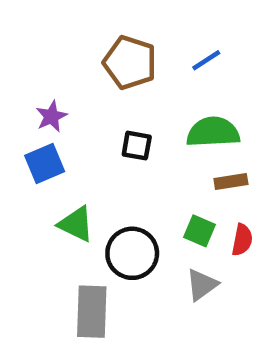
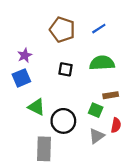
brown rectangle: (231, 181) -> (111, 95), moved
red semicircle: (242, 240) -> (116, 125), moved

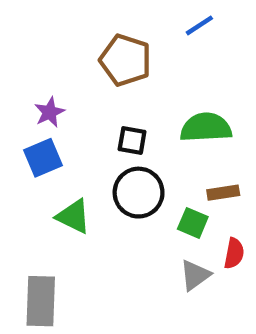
blue line: (99, 29) -> (199, 25), moved
black circle: (63, 121) -> (139, 193), moved
gray rectangle: (44, 149) -> (41, 301), moved

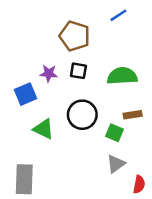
purple star: (50, 112) -> (49, 73), moved, turned 30
black square: (132, 140) -> (78, 71), moved
red semicircle: (234, 253) -> (139, 184), moved

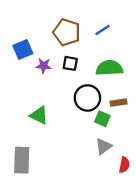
blue line: (118, 15) -> (102, 30), moved
blue square: (25, 94) -> (23, 50), moved
black circle: (82, 115) -> (87, 98), moved

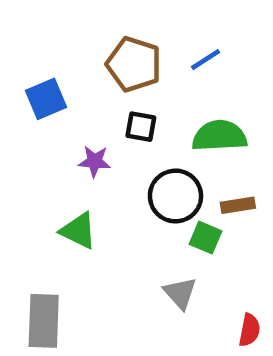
purple star: (44, 66) -> (95, 161), moved
gray triangle: (104, 146) -> (180, 293), moved, turned -36

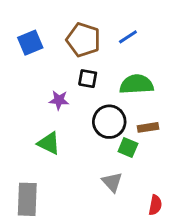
blue square: (46, 99) -> (30, 43), moved

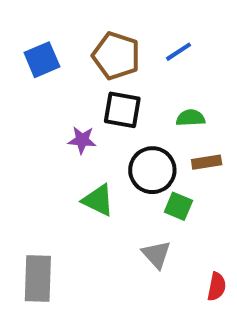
black square: (88, 79) -> (122, 110), size x1.4
green semicircle: (137, 84) -> (190, 118), size x0.6
brown rectangle: (148, 127) -> (207, 162), moved
green triangle: (49, 143) -> (98, 200), moved

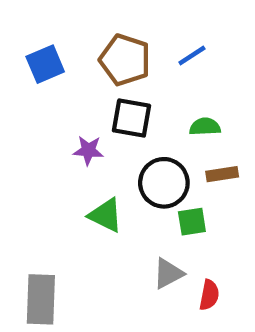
green square: (178, 206) -> (192, 222), turned -32
gray triangle: (156, 254) -> (168, 273), turned 44
red semicircle: (217, 287) -> (209, 295), moved

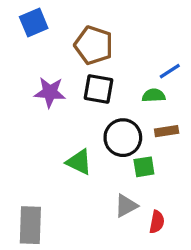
blue line: (192, 55) -> (170, 71), moved
blue square: (45, 64) -> (34, 23), moved
purple star: (88, 150) -> (50, 92), moved, size x1.4

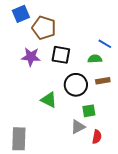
brown pentagon: (94, 45) -> (44, 28), moved
blue line: (170, 71) -> (105, 44), turned 64
green square: (144, 167) -> (89, 111), moved

